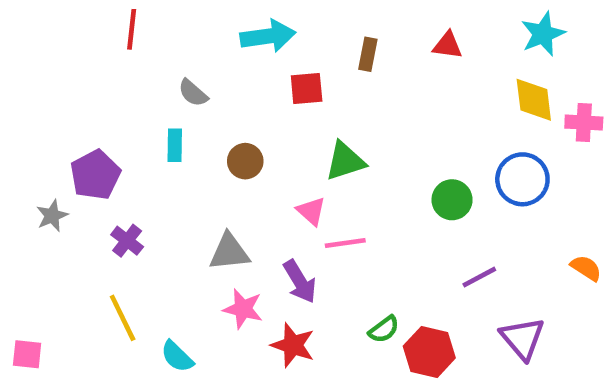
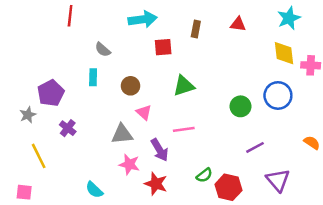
pink triangle: (311, 211) -> (144, 112), moved
yellow line: (123, 318) -> (39, 156), moved
pink square: (27, 354) -> (24, 192), moved

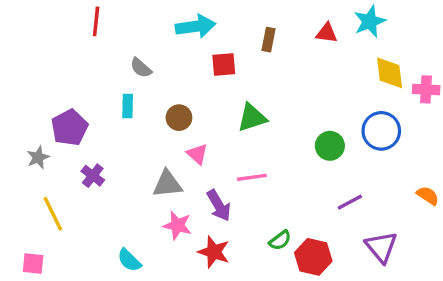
cyan star: (289, 18) -> (370, 21), moved

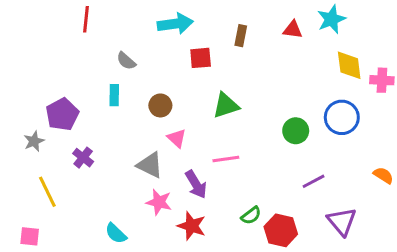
gray triangle: (167, 184) -> (150, 165), turned 32

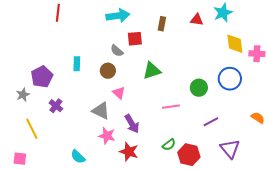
gray semicircle: (126, 61) -> (117, 51), moved
pink line: (226, 159) -> (171, 107), moved

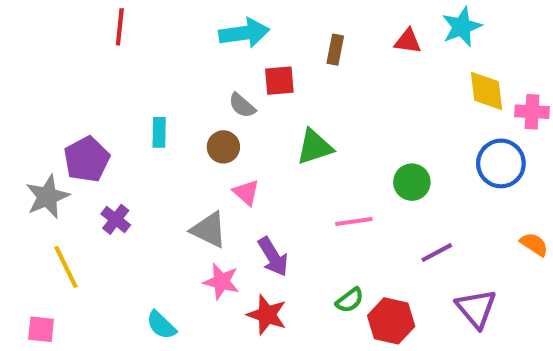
blue circle: (230, 79) -> (501, 163), moved
gray star: (23, 95) -> (47, 197), size x1.5

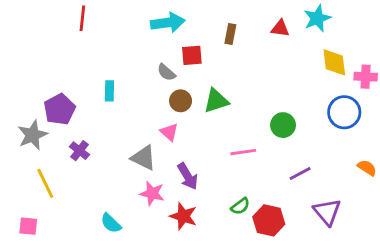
brown circle: (223, 147) -> (181, 101), moved

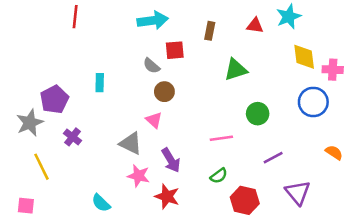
green triangle: (216, 101) -> (236, 70), moved
green semicircle: (240, 206) -> (219, 176), moved

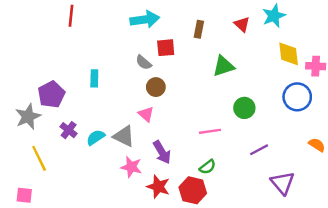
red triangle: (255, 26) -> (242, 24), turned 35
red hexagon: (245, 200) -> (193, 190), moved
cyan semicircle: (101, 203) -> (96, 137), moved, turned 102

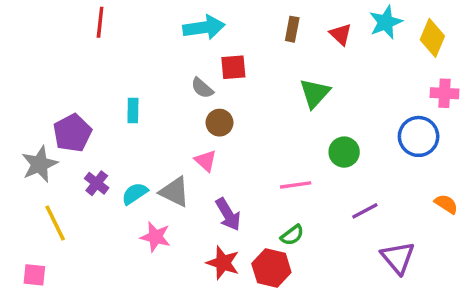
brown rectangle: (199, 29) -> (292, 29), moved
yellow diamond: (289, 54) -> (432, 38), moved, turned 30
green triangle: (223, 66) -> (315, 93), turned -30
pink star: (131, 167) -> (155, 237), moved

